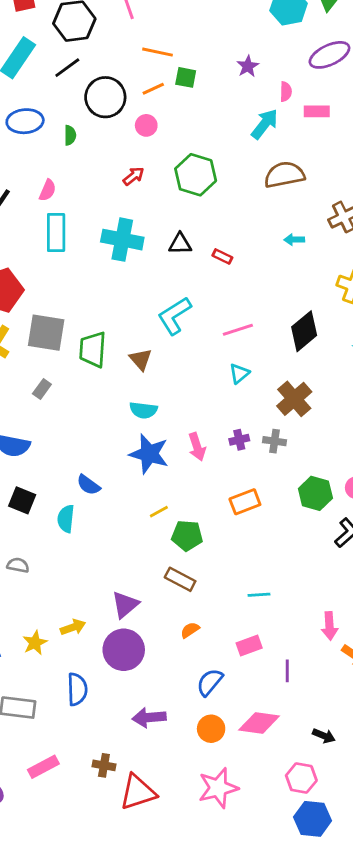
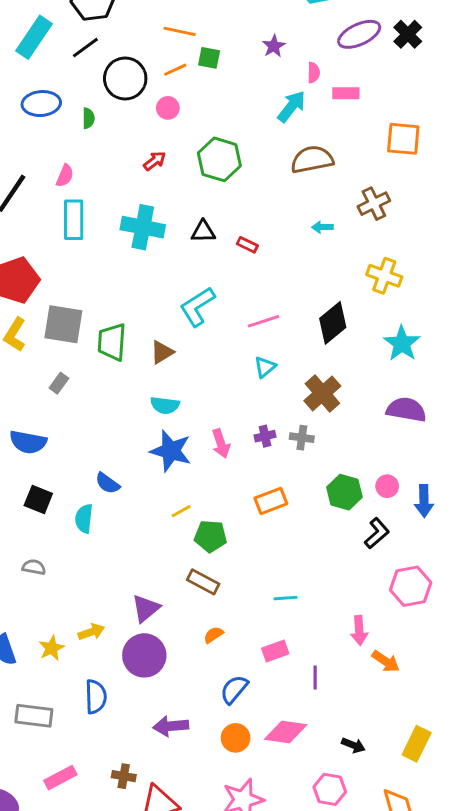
brown triangle: (141, 359) -> (162, 352), turned 40

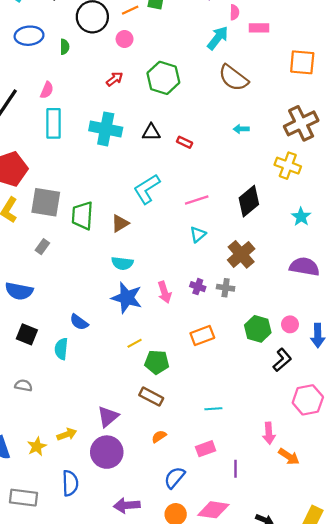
brown semicircle: (312, 159) -> (233, 78), turned -132
brown cross: (374, 204) -> (301, 123), moved, size x1.4
cyan star: (402, 343) -> (301, 217), size x0.7
purple cross: (265, 436) -> (198, 287), turned 32

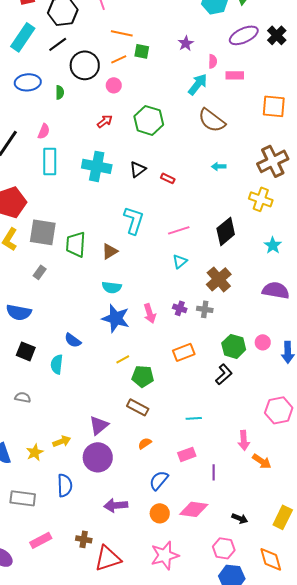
black triangle: (151, 132) -> (138, 169), turned -36
cyan L-shape: (147, 189) -> (134, 220), turned 140
black L-shape: (282, 360) -> (224, 374), moved

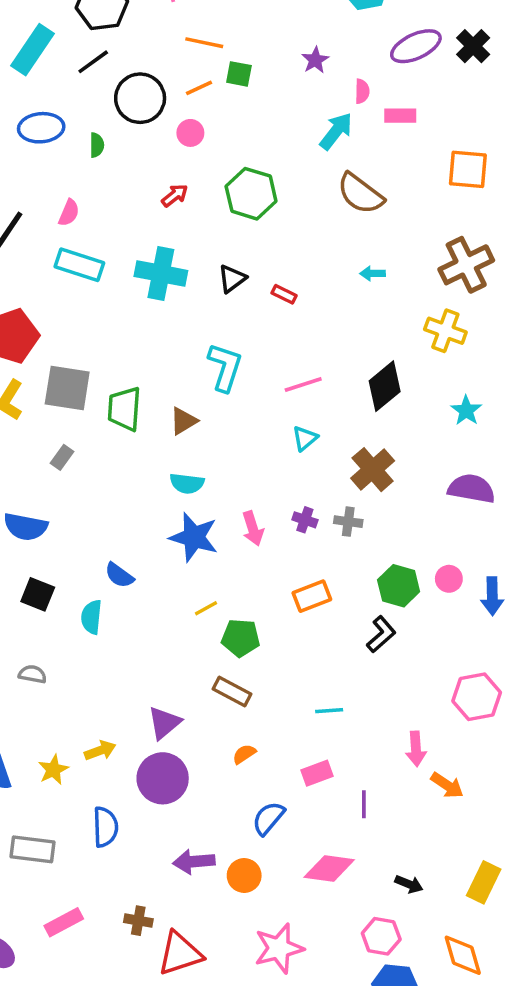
cyan rectangle: (50, 161) -> (79, 265), turned -72
orange circle: (160, 513) -> (244, 875), moved

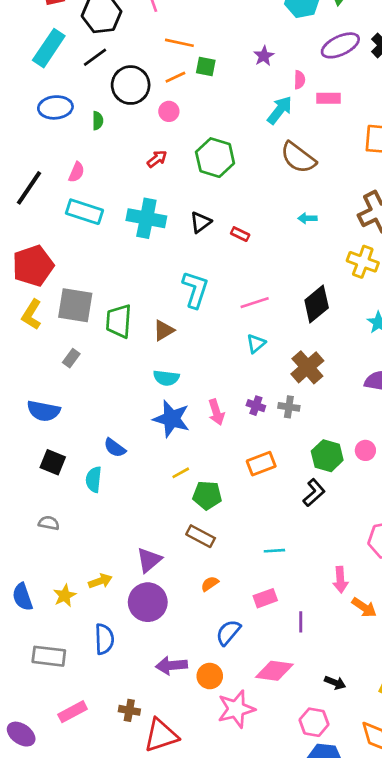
pink star: (279, 948) -> (236, 709), moved

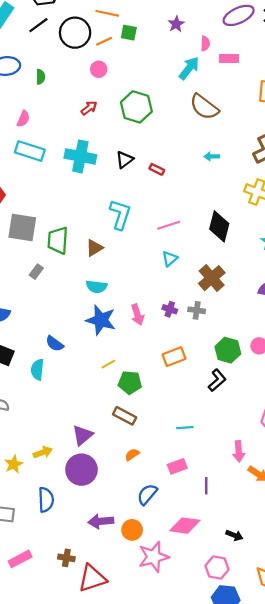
black circle: (131, 85) -> (75, 33), moved
black diamond: (317, 304) -> (219, 226), turned -36
gray rectangle: (71, 358) -> (36, 272), moved

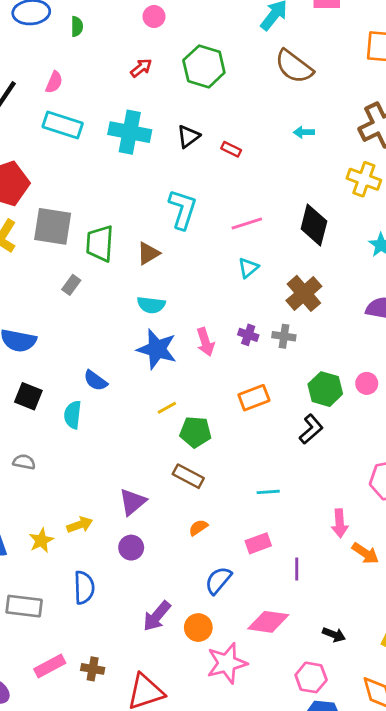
purple circle: (81, 470) -> (131, 548), size x0.6
purple arrow: (101, 521) -> (157, 616), turned -45
brown cross: (66, 558) -> (93, 669), moved

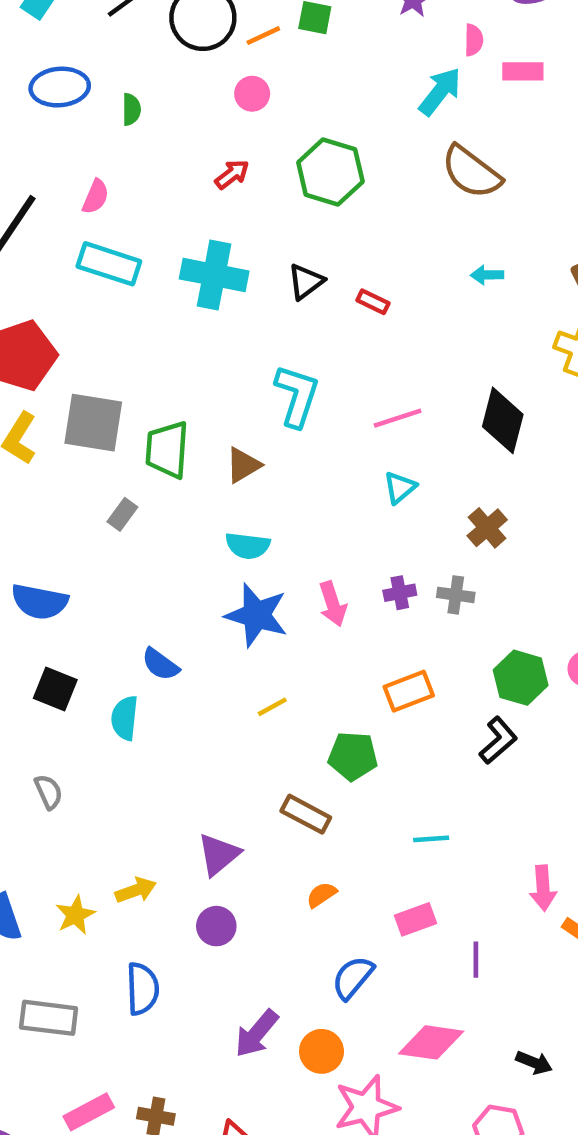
brown cross: (304, 293) -> (487, 528), size x0.7
purple cross: (248, 335) -> (400, 593), turned -30
green pentagon: (195, 432) -> (353, 756), moved
gray semicircle: (24, 462) -> (49, 792), turned 55

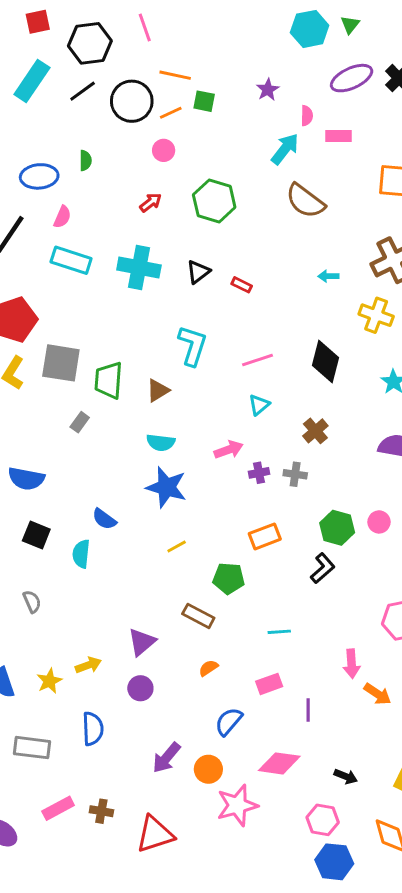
blue ellipse: (60, 87) -> (39, 176), moved
cyan arrow: (487, 275) -> (328, 276), moved
pink arrow: (333, 604) -> (229, 450), moved, turned -92

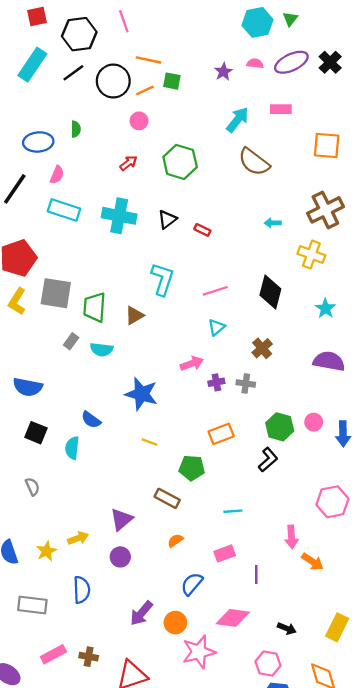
pink semicircle: (307, 116) -> (255, 63), moved, turned -84
cyan semicircle: (161, 442) -> (102, 349), moved
yellow line: (177, 547) -> (150, 442), turned 49

